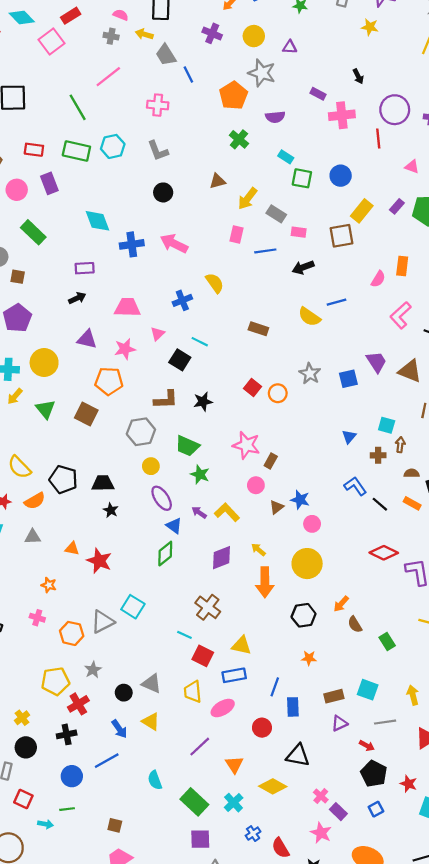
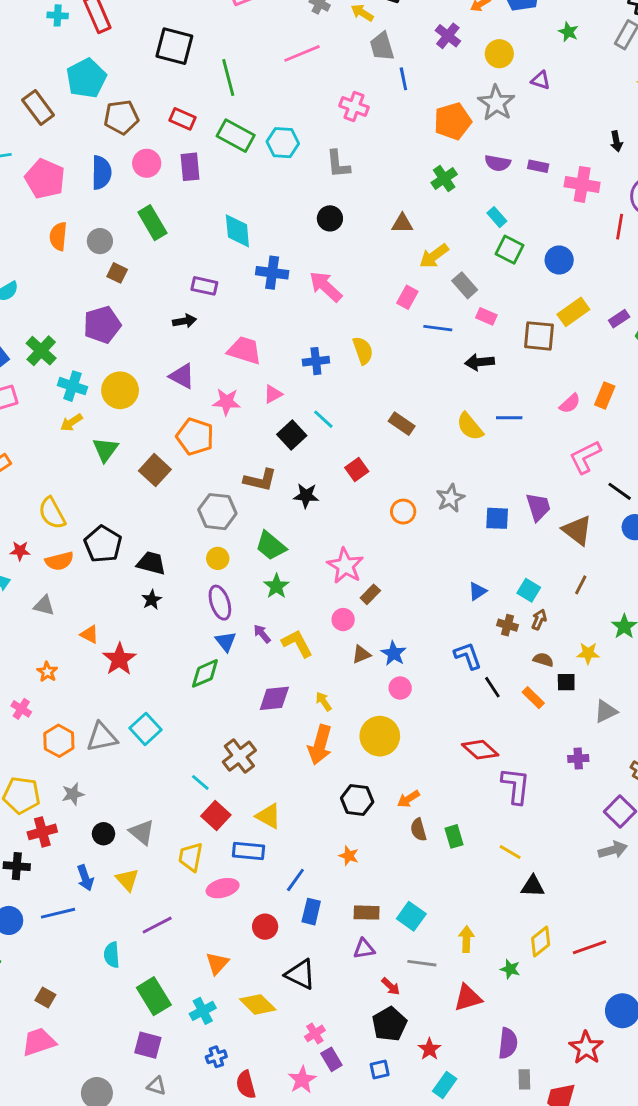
purple rectangle: (318, 94) -> (538, 166), moved, turned -32
green line: (78, 107) -> (228, 77), moved
red square: (252, 388) -> (357, 470), moved
green rectangle: (387, 642) -> (454, 836), moved
purple line: (200, 747) -> (157, 925), moved

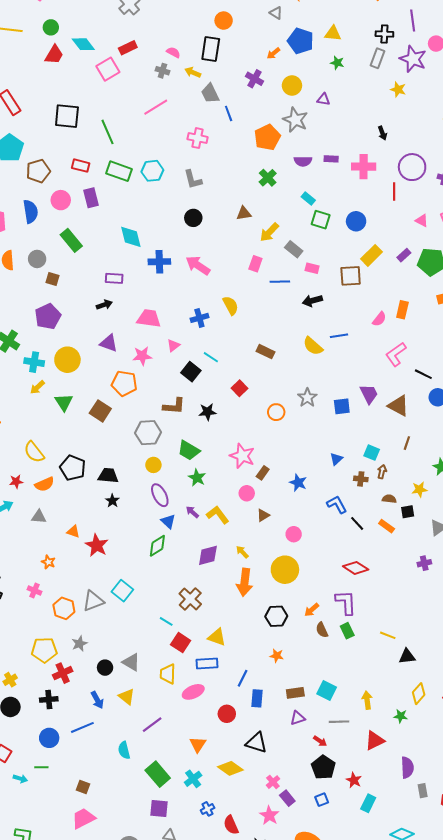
blue star: (394, 653) -> (298, 483), moved
purple L-shape: (516, 786) -> (346, 602), moved

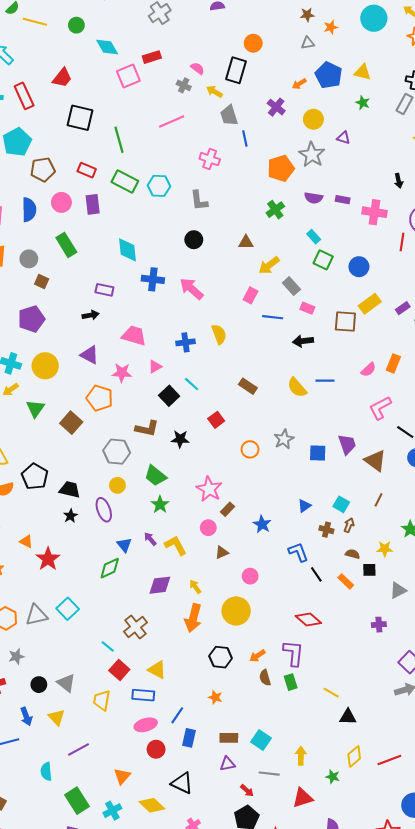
gray triangle: (276, 13) -> (308, 43), turned -48
red trapezoid: (54, 55) -> (62, 78), moved
purple ellipse: (160, 495) -> (104, 510), moved
pink ellipse: (193, 692) -> (146, 725), moved

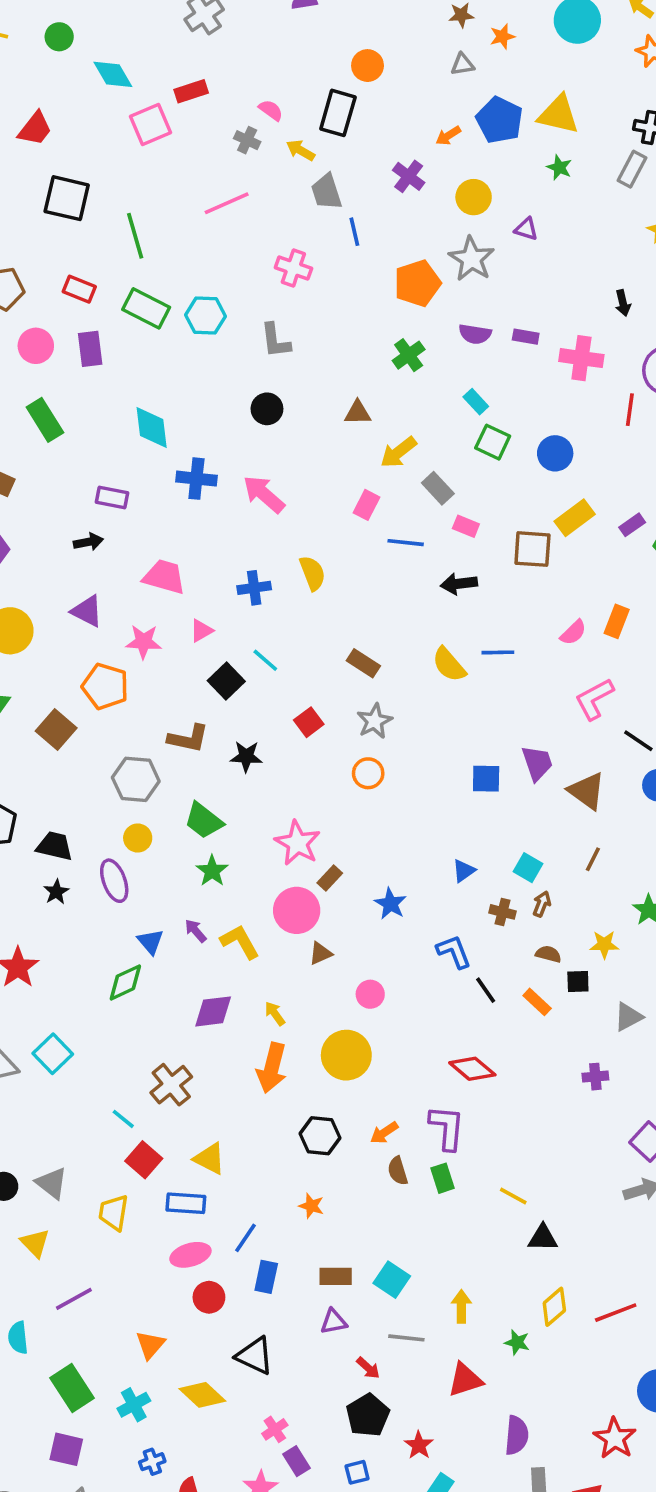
yellow triangle: (363, 72) -> (558, 115), size x1.4
gray star: (284, 439) -> (375, 721), moved
pink circle: (208, 528) -> (297, 910), size x1.6

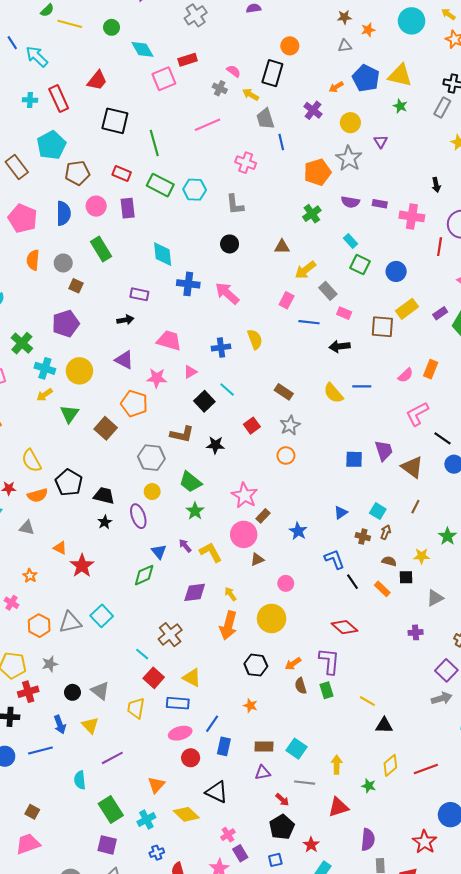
purple triangle: (526, 229) -> (381, 141), turned 40

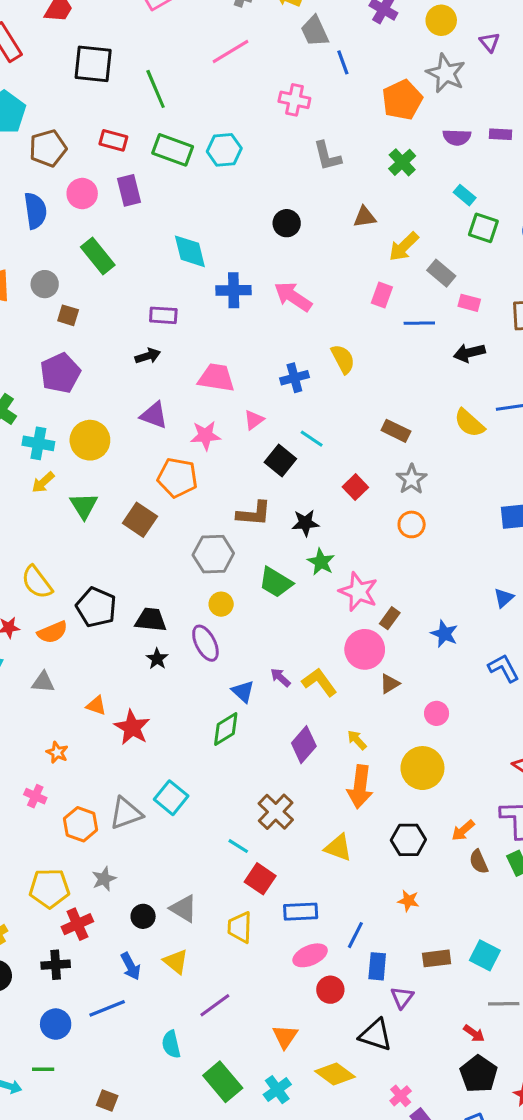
gray L-shape: (235, 204) -> (327, 156), moved
green star: (195, 511) -> (321, 562), moved
purple diamond: (195, 592) -> (304, 745), turned -35
yellow triangle: (192, 678) -> (338, 848), moved
purple triangle: (263, 773) -> (402, 997), moved, turned -35

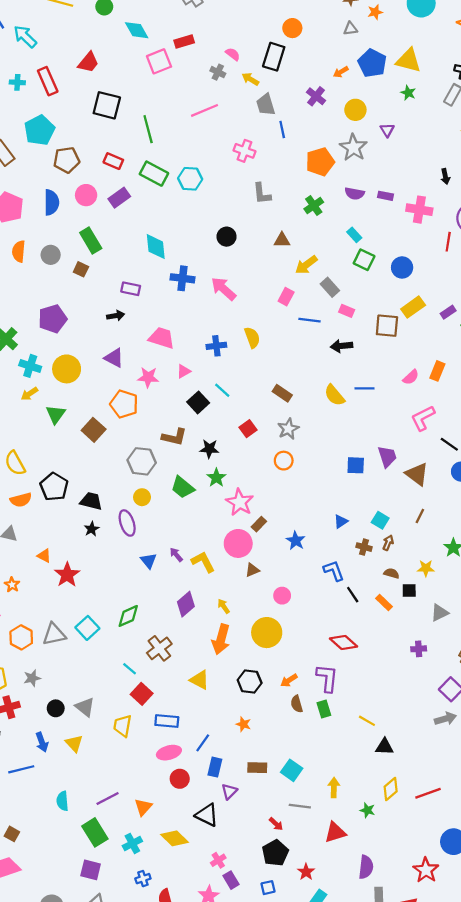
purple rectangle: (129, 190) -> (119, 198), turned 60
brown square: (68, 315) -> (81, 269), moved
green diamond: (226, 729) -> (128, 616), moved
purple line: (215, 1005) -> (108, 799), moved

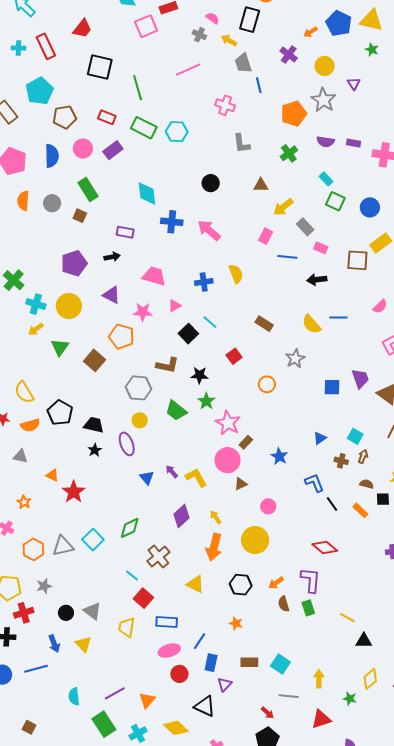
purple pentagon: (53, 319) -> (74, 263), moved
gray star: (288, 429) -> (295, 359), moved

